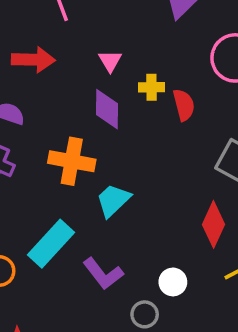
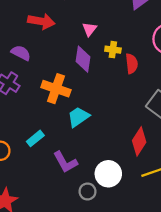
cyan rectangle: (51, 244) -> (35, 138), size x0.6
white circle: (173, 282) -> (108, 174), size x1.5

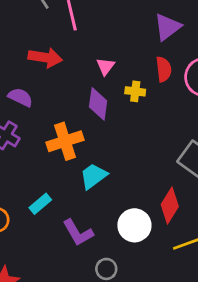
red semicircle: (132, 64) -> (164, 69), moved
orange cross: (56, 89) -> (65, 141), turned -36
white circle: (108, 174) -> (134, 225), moved

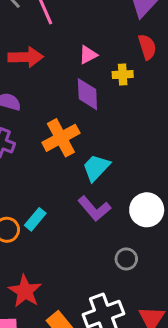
pink triangle: (106, 66) -> (88, 55), turned 36
cyan rectangle: (40, 204) -> (35, 219), moved
purple L-shape: (78, 233) -> (94, 209), moved

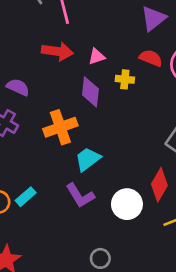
red semicircle: (147, 47) -> (151, 58), turned -60
red arrow: (26, 57) -> (57, 51), moved
gray circle: (126, 259) -> (100, 258), moved

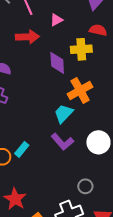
pink triangle: (97, 57) -> (56, 20), moved
yellow cross: (125, 79) -> (81, 49), size x1.5
orange cross: (60, 127) -> (80, 90), moved

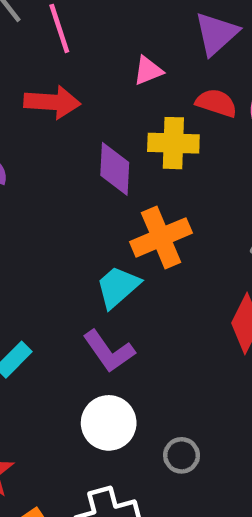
pink triangle: (56, 20) -> (148, 71), moved
white circle: (98, 142) -> (109, 423), moved
gray circle: (85, 186) -> (182, 455), moved

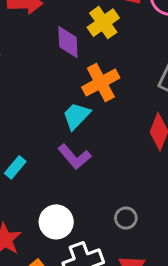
yellow cross: (173, 143) -> (103, 23), turned -32
white circle: (109, 423) -> (56, 222), moved

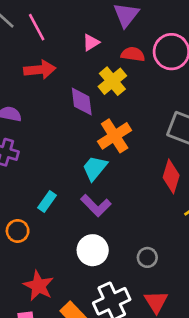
cyan rectangle: (15, 167) -> (47, 201), moved
white circle: (56, 222) -> (93, 250), moved

